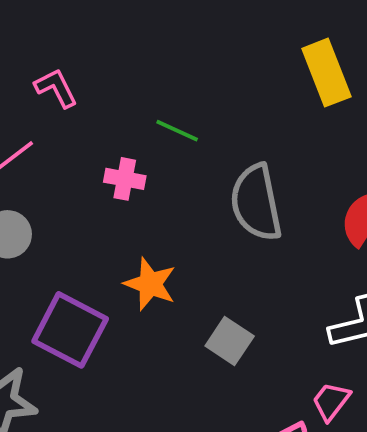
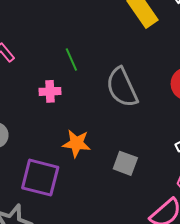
green line: (177, 131) -> (71, 60), turned 55

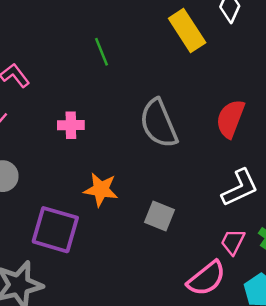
green line: (71, 60) -> (101, 52), moved

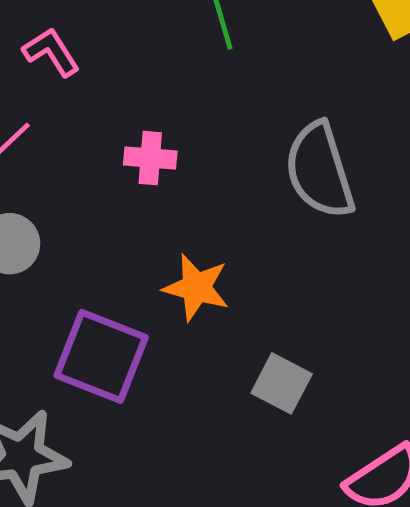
gray square: (160, 216) -> (282, 383), moved

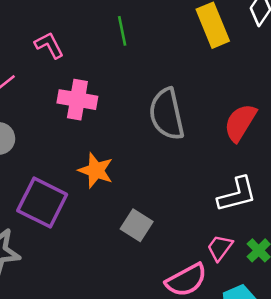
pink L-shape: (51, 52) -> (49, 45), moved
pink cross: (150, 158) -> (77, 100), size x1.4

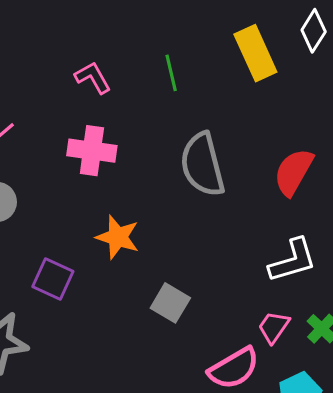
green line: (122, 31) -> (171, 73), moved
pink L-shape: (49, 45) -> (93, 78), moved
purple square: (42, 203) -> (53, 279), size x0.7

